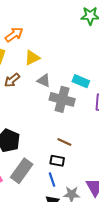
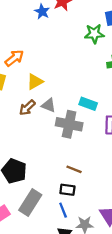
brown arrow: (12, 80) -> (27, 108), moved

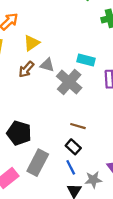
gray cross: (69, 124) -> (69, 82), turned 35
black rectangle: (67, 190) -> (73, 147), turned 40

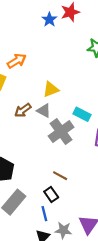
yellow triangle: (32, 43) -> (51, 89), moved

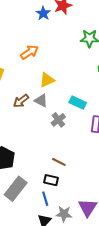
orange arrow: (17, 61) -> (29, 52), moved
gray cross: (61, 132) -> (58, 120), size x0.6
black rectangle: (51, 194) -> (51, 180), turned -40

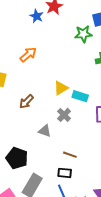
yellow triangle: (47, 80) -> (61, 88), moved
gray triangle: (41, 100) -> (45, 131), moved

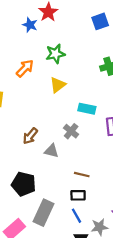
green star: (83, 34) -> (55, 54), moved
yellow triangle: (61, 88) -> (58, 85), moved
brown arrow: (26, 102) -> (30, 136), moved

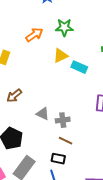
cyan rectangle: (87, 109) -> (79, 67), moved
gray cross: (71, 131) -> (63, 120), moved, turned 32
brown arrow: (30, 136) -> (14, 96), moved

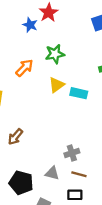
gray triangle: (43, 114) -> (52, 173), moved

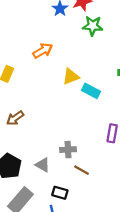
green star: (55, 54) -> (93, 26), moved
brown line: (79, 174) -> (82, 170), moved

